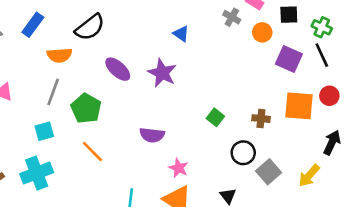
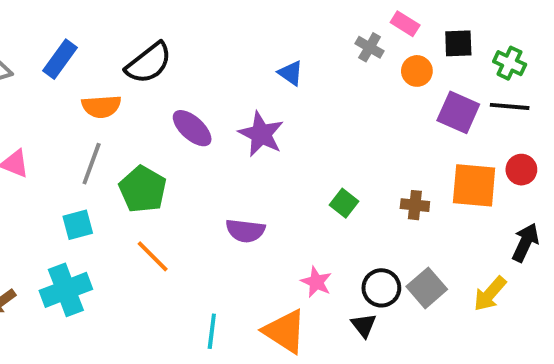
black line: (322, 55) -> (510, 106), turned -60
black circle: (243, 153) -> (381, 288), moved
pink star: (179, 168) -> (316, 282), moved

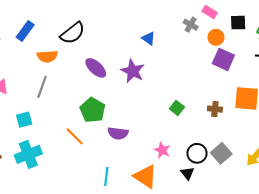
purple square: (458, 112) -> (223, 59), moved
green pentagon: (143, 189) -> (93, 110), moved
cyan square: (78, 225) -> (24, 120), moved
purple semicircle: (245, 231) -> (118, 133), moved

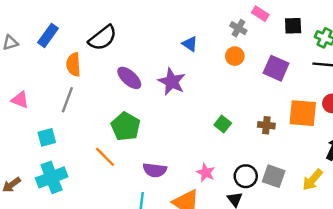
orange circle: (216, 37) -> (235, 56), moved
orange semicircle: (47, 56) -> (73, 65), turned 90
purple semicircle: (118, 133) -> (155, 170), moved
gray square: (221, 153) -> (274, 176), turned -30

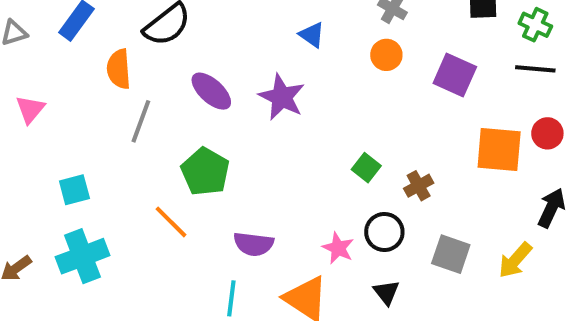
pink triangle: (20, 100) -> (30, 109), moved, turned 48
gray line: (67, 100) -> (141, 121), moved
brown cross: (266, 125) -> (419, 186), moved, turned -35
black circle: (246, 176) -> (384, 232), moved

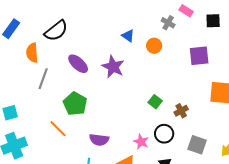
orange circle: (386, 55) -> (154, 46), moved
purple square: (455, 75) -> (199, 56), turned -30

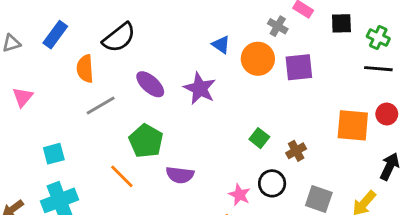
orange circle: (154, 46) -> (258, 59), size x1.5
purple square: (199, 56) -> (299, 67), moved
gray line: (43, 79) -> (101, 106), turned 40
purple semicircle: (99, 140) -> (180, 175), moved

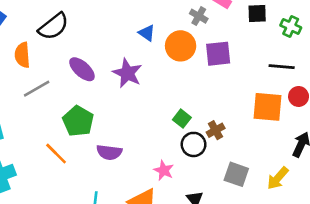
black line: (378, 69) -> (282, 67), moved
black circle: (272, 183) -> (194, 144), moved

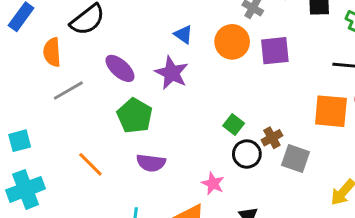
blue triangle: (147, 33) -> (183, 34), moved
green pentagon: (78, 121) -> (135, 116), moved
gray square: (236, 174) -> (296, 158), moved

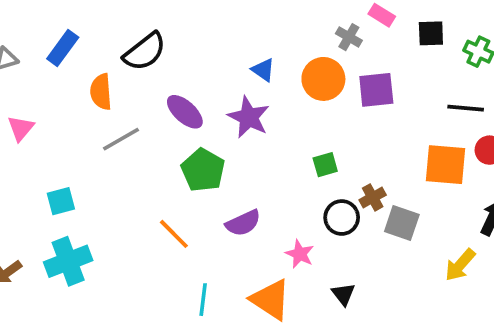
green square: (234, 124) -> (325, 165), moved, turned 36
purple semicircle: (151, 163) -> (243, 223), moved, turned -32
orange line: (90, 164) -> (174, 234), moved

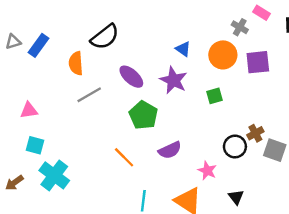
blue rectangle: (63, 48) -> (39, 45), moved
pink triangle: (21, 128) -> (29, 110), moved, turned 42
green square: (325, 165) -> (214, 96), moved
cyan square: (61, 201) -> (35, 145), moved, turned 30
cyan cross: (68, 261) -> (54, 175), turned -32

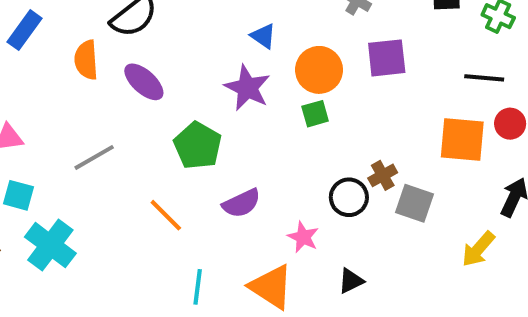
orange circle: (223, 55) -> (319, 70), moved
purple ellipse: (131, 77) -> (144, 82), moved
gray line: (89, 95) -> (94, 157), moved
black triangle: (236, 197) -> (351, 281), turned 42

